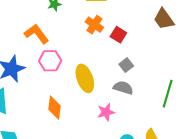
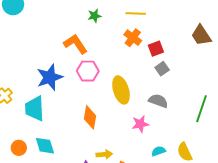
red square: (118, 35) -> (156, 49), turned 35
gray square: (126, 65) -> (162, 69), moved

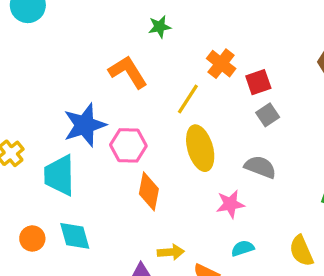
yellow line: (136, 14) -> (188, 99), moved, turned -60
pink hexagon: (88, 71) -> (128, 145), moved
cyan semicircle: (159, 151) -> (243, 248), moved

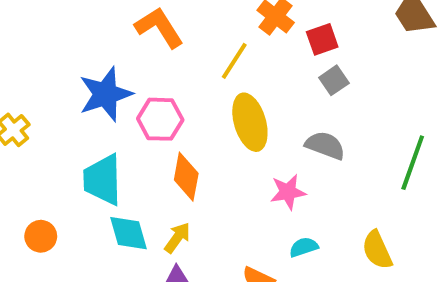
cyan trapezoid: (59, 175) -> (103, 180), moved
cyan diamond: (75, 236) -> (128, 233), moved
yellow arrow: (171, 252) -> (177, 238), moved, turned -50

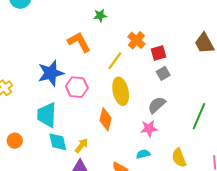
gray semicircle: (325, 145) -> (157, 105), turned -66
orange diamond: (186, 177) -> (106, 119), moved
pink star: (288, 192) -> (149, 128), moved

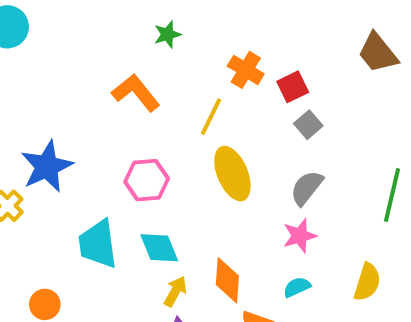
blue star: (51, 73) -> (47, 166), moved
orange diamond: (106, 119) -> (227, 280), moved
cyan diamond: (58, 142) -> (159, 248), moved
yellow semicircle: (179, 158) -> (367, 282), turned -132

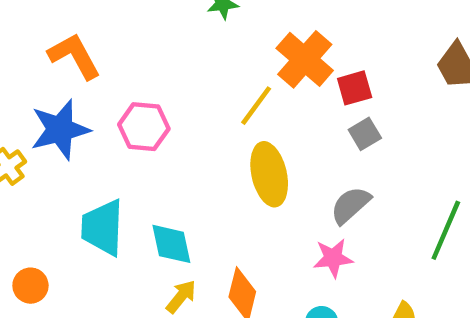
orange cross: (246, 70) -> (305, 59), size x1.4
orange L-shape: (136, 93) -> (74, 56), moved
pink hexagon: (147, 180) -> (144, 127), moved

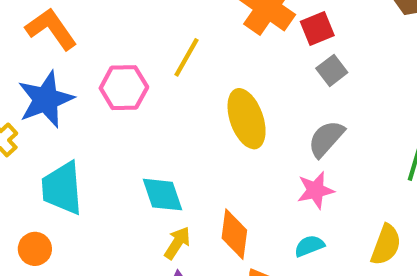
yellow line: (256, 106) -> (186, 57), moved
cyan trapezoid: (103, 228) -> (62, 188), moved

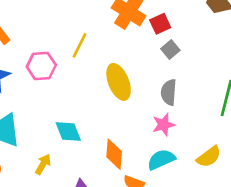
gray semicircle: (326, 139) -> (169, 92), turned -35
yellow arrow: (177, 243) -> (43, 164), moved
yellow semicircle: (386, 245) -> (209, 157), turned 35
cyan semicircle: (309, 246) -> (161, 159), size x1.5

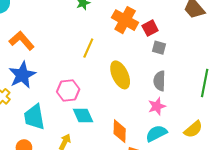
gray square: (170, 50) -> (159, 48), turned -32
pink hexagon: (41, 66) -> (68, 90), moved

